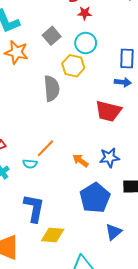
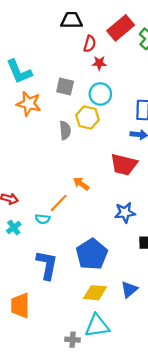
gray square: (52, 36) -> (65, 87), turned -36
gray semicircle: (52, 88) -> (65, 130), moved, size x0.7
orange arrow: (81, 161) -> (81, 184), moved
blue pentagon: (95, 198) -> (92, 254), moved
yellow diamond: (53, 235) -> (95, 293), moved

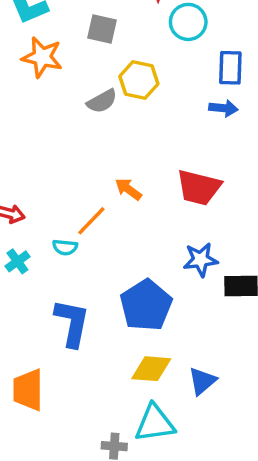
cyan circle: (100, 94) -> (188, 22), moved
gray semicircle: (65, 130) -> (102, 101), turned 66
red trapezoid: (124, 164) -> (199, 187), moved
blue star: (125, 213) -> (201, 260), moved
blue triangle: (129, 289) -> (202, 381), moved

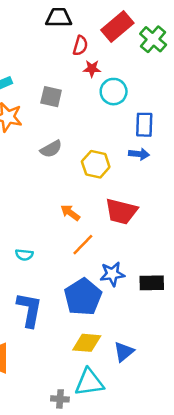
yellow hexagon: (139, 80) -> (96, 164), moved
orange line: (91, 221) -> (83, 245), moved
blue star: (201, 260) -> (112, 274), moved

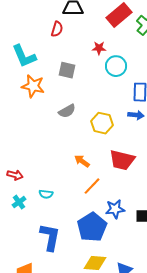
red semicircle: (80, 46) -> (57, 29), moved

